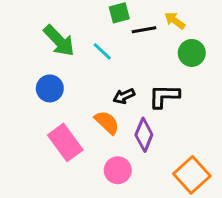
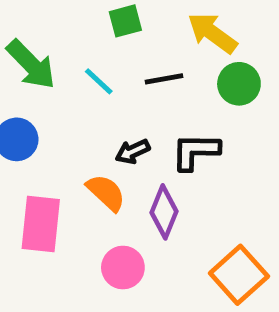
yellow arrow: (175, 21) -> (212, 33), size x1.5
black line: (144, 30) -> (164, 79), moved
pink rectangle: (65, 142) -> (41, 224), turned 42

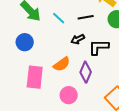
black arrow: (133, 151) -> (78, 39), moved
orange semicircle: (106, 193) -> (62, 64), turned 102

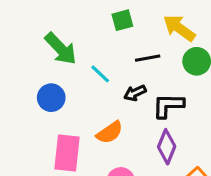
cyan line: (59, 18) -> (100, 74), moved
purple diamond: (86, 72) -> (167, 147), moved

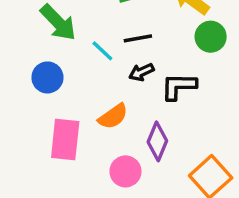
black line: (148, 58) -> (138, 38), moved
purple diamond: (167, 147) -> (157, 141), moved

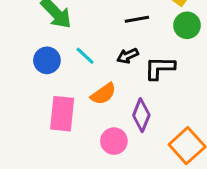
black line: (138, 38) -> (137, 19), moved
cyan line: (102, 51) -> (85, 56), moved

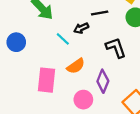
black arrow: (128, 56) -> (81, 28), moved
blue circle: (47, 60) -> (16, 42), moved
black L-shape: (160, 68) -> (116, 48), turned 70

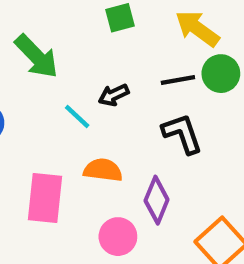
black line: (100, 13) -> (178, 80), moved
orange semicircle: (76, 66) -> (103, 170), turned -138

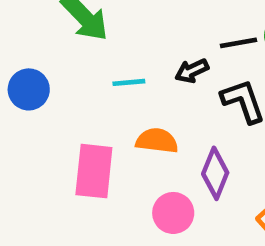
black arrow: (114, 95) -> (192, 71), moved
cyan line: (77, 116) -> (129, 82), turned -48

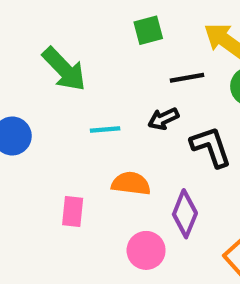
black line: (238, 43) -> (187, 78), moved
pink rectangle: (94, 171) -> (73, 212), size x0.6

